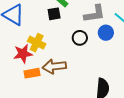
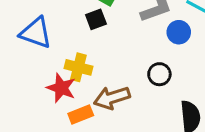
black circle: (80, 38) -> (159, 74), moved
red star: (23, 54) -> (61, 88), turned -30

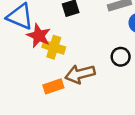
red star: (61, 88) -> (39, 36), moved

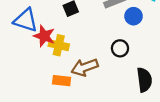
orange rectangle: (53, 86) -> (62, 81), turned 30

